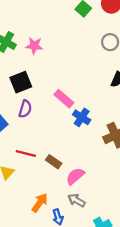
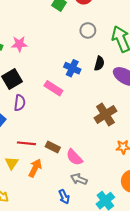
blue cross: (82, 117) -> (72, 68), moved
pink semicircle: (75, 176) -> (74, 157), turned -84
orange arrow: (40, 203) -> (35, 168), moved

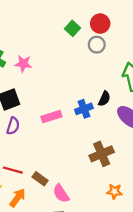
gray circle: (88, 30) -> (97, 45), moved
blue cross: (72, 68) -> (84, 109), moved, turned 35
pink rectangle: (53, 88) -> (51, 117), turned -60

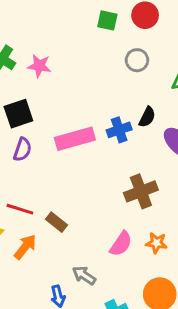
green square: (72, 28) -> (107, 20), turned -32
gray circle: (97, 45) -> (137, 60), moved
pink rectangle: (51, 117) -> (75, 139), size x1.4
pink semicircle: (61, 193) -> (121, 244), moved, turned -114

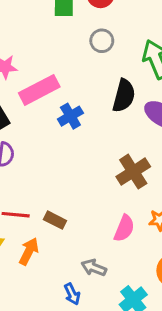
black semicircle: (147, 117) -> (124, 96), size x1.5
blue cross: (119, 130) -> (70, 116), moved
pink rectangle: (75, 139) -> (39, 90), moved

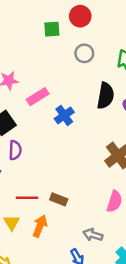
pink rectangle: (39, 90) -> (38, 97), size x0.7

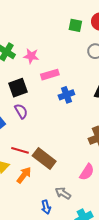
purple semicircle: (15, 150) -> (21, 111), turned -49
brown rectangle: (59, 199) -> (44, 159), size x1.6

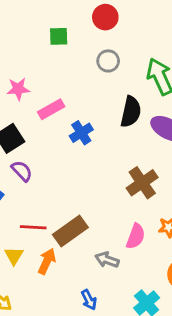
green square: (75, 25) -> (59, 36), moved
brown rectangle: (44, 159) -> (70, 231), turned -60
gray arrow: (63, 193) -> (107, 260), moved

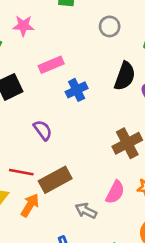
pink star: (18, 89) -> (23, 26), moved
purple semicircle: (22, 171) -> (43, 130), moved

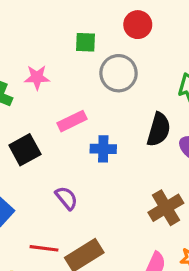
gray circle: (110, 26) -> (118, 73), moved, size x1.5
blue cross: (77, 90) -> (103, 149), turned 30

